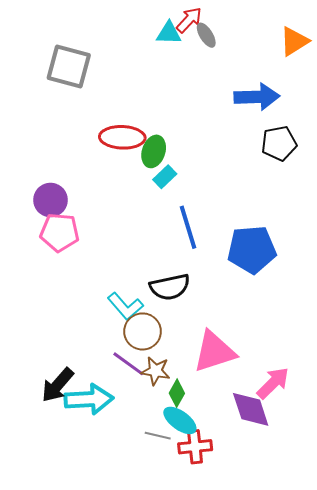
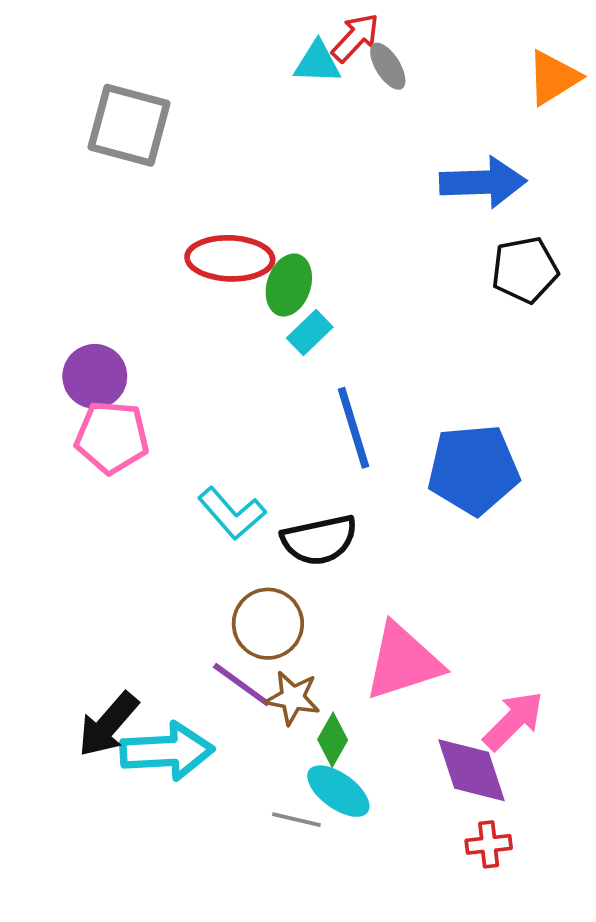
cyan L-shape: (125, 306) -> (232, 513), moved
red cross: (195, 447) -> (489, 844), moved, size x0.7

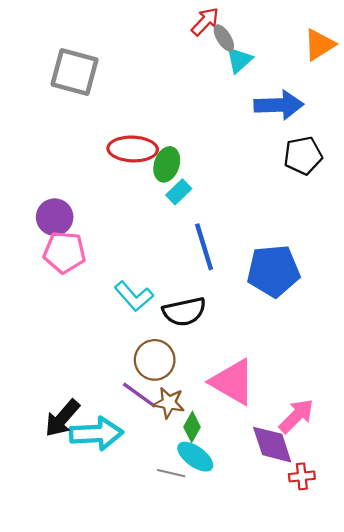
cyan triangle: (317, 62) -> (239, 60), moved, turned -44
pink triangle: (403, 662) -> (233, 382), turned 48
red cross: (489, 844) -> (302, 476), moved

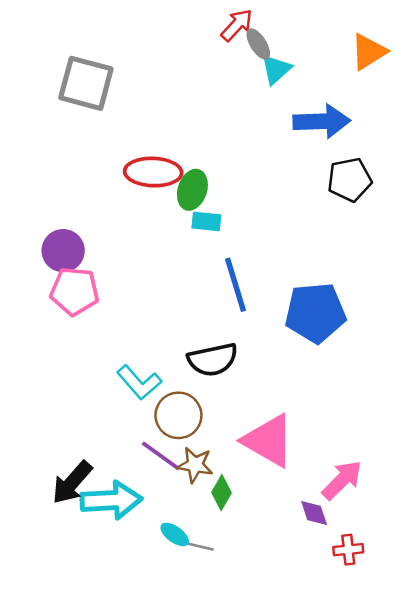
cyan rectangle: (179, 192) -> (206, 221), turned 50
cyan L-shape: (134, 296) -> (139, 382), moved
purple diamond: (272, 445) -> (314, 513), size x0.6
cyan ellipse: (195, 457) -> (175, 534), moved, size x0.7

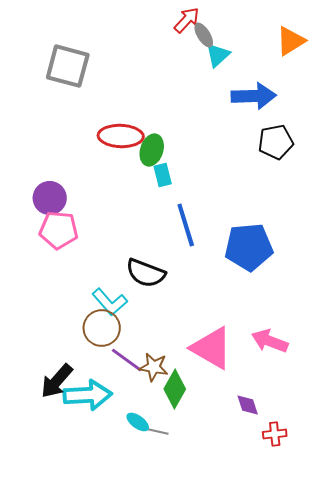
cyan rectangle: (206, 221) -> (163, 175), turned 70
black semicircle: (213, 360) -> (146, 273), moved, turned 33
brown circle: (178, 415) -> (102, 328), moved
pink arrow: (342, 480) -> (270, 341), moved, turned -114
green diamond: (222, 493) -> (175, 389), size x1.4

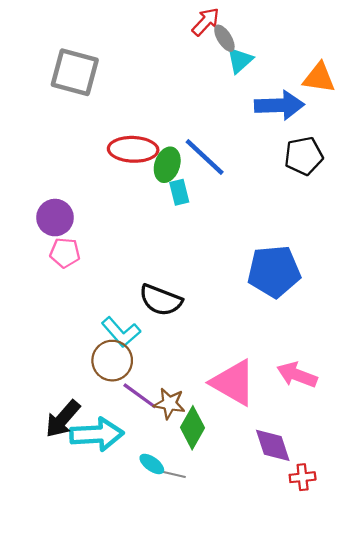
orange triangle: (291, 41) -> (319, 78), moved, turned 40
blue line: (186, 225) -> (205, 157), moved, turned -30
pink pentagon: (59, 230) -> (65, 253), size x0.7
purple diamond: (248, 405) -> (273, 445), size x1.5

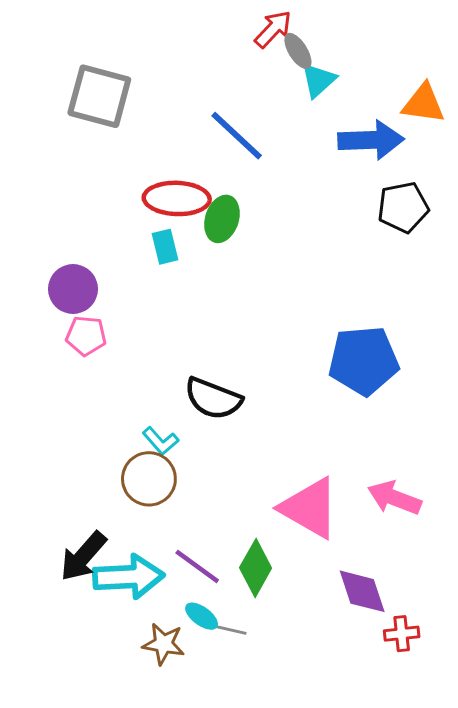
blue line: (205, 157) -> (237, 136), moved
cyan rectangle: (179, 192) -> (165, 247), moved
cyan L-shape: (121, 332) -> (161, 441), size x0.7
purple line: (140, 396) -> (197, 566), moved
brown star: (169, 403) -> (164, 644), moved

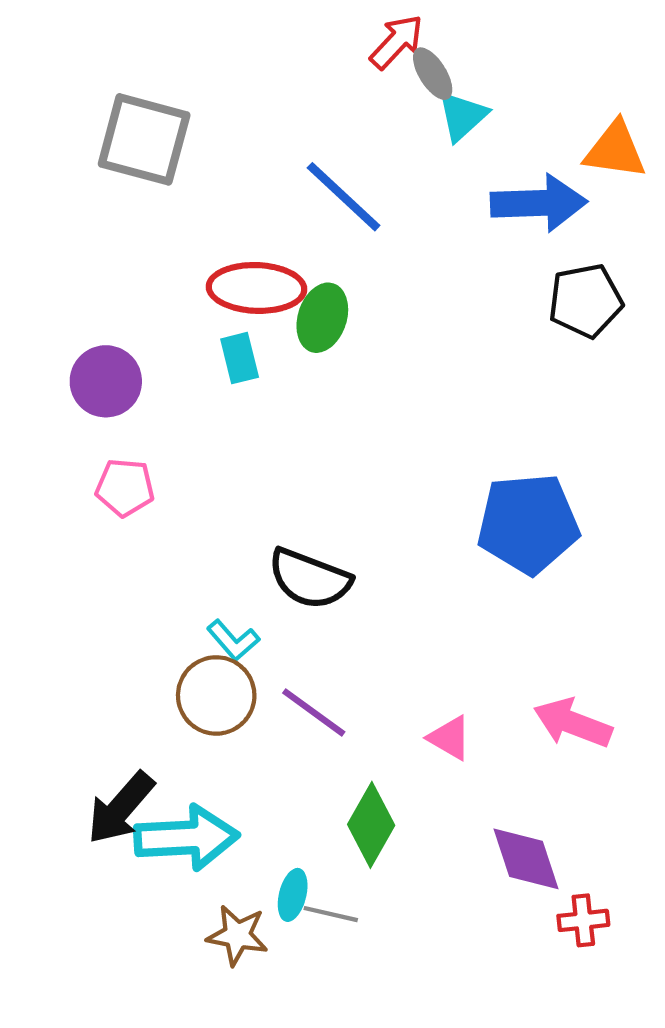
purple circle: (73, 289) -> (106, 381), moved
pink triangle: (310, 508) -> (450, 738), size x0.5
purple line: (197, 566) -> (314, 712), moved
cyan ellipse: (202, 616) -> (293, 895), turned 68

